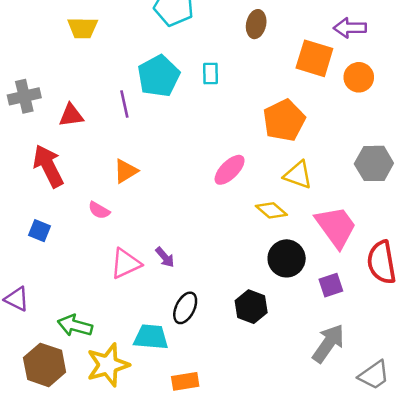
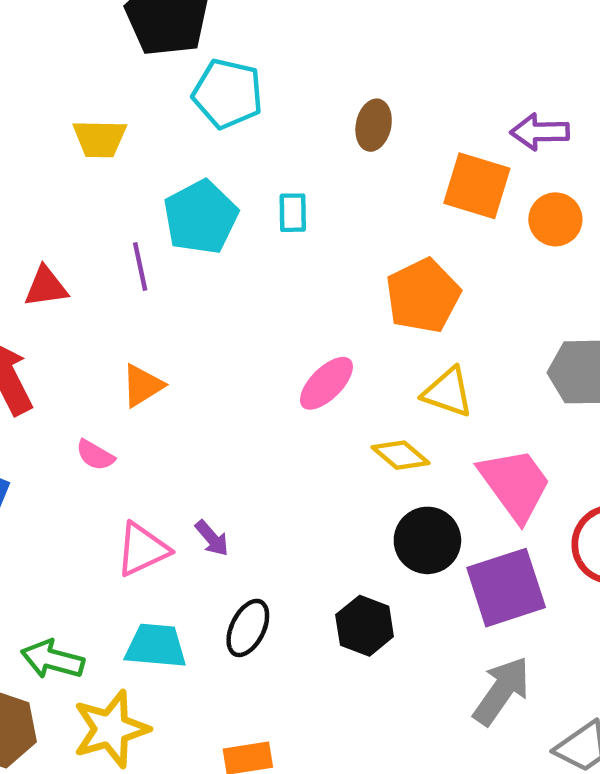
yellow trapezoid: (83, 28) -> (100, 139), moved
purple square: (331, 285) -> (506, 588), size x1.8
cyan trapezoid: (151, 337) -> (156, 646), moved

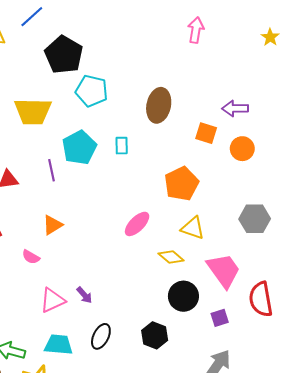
brown ellipse: (374, 125) -> (159, 105), size x1.5
yellow trapezoid: (100, 139) -> (33, 112), size x1.5
orange square: (477, 186) -> (206, 133), size x0.7
purple square: (506, 588) -> (220, 318), size x0.5

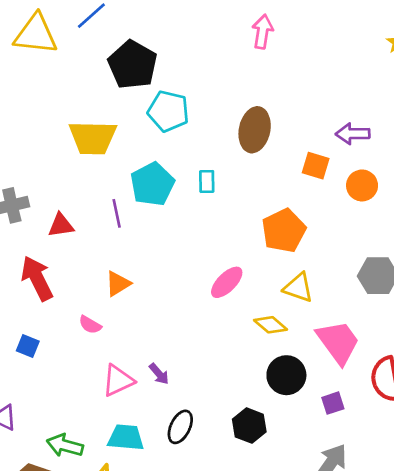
pink arrow: (196, 30) -> (263, 32), moved

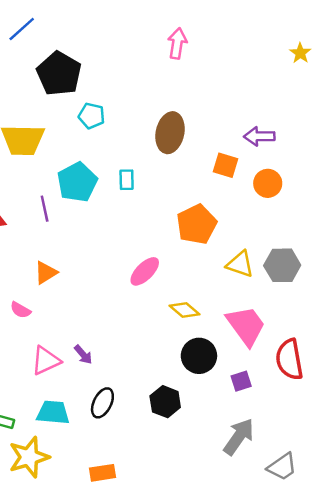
cyan pentagon: (168, 111) -> (92, 116), size x0.7
yellow triangle: (298, 288) -> (240, 264), moved

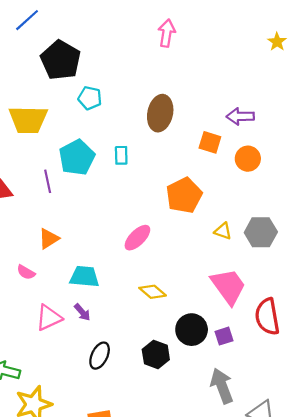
yellow triangle: (240, 264) -> (223, 231), size x0.7
yellow diamond: (184, 310) -> (153, 292), moved
black circle: (199, 356) -> (192, 330), moved
cyan trapezoid: (53, 413) -> (84, 277), moved
gray arrow: (239, 437) -> (222, 386), turned -56

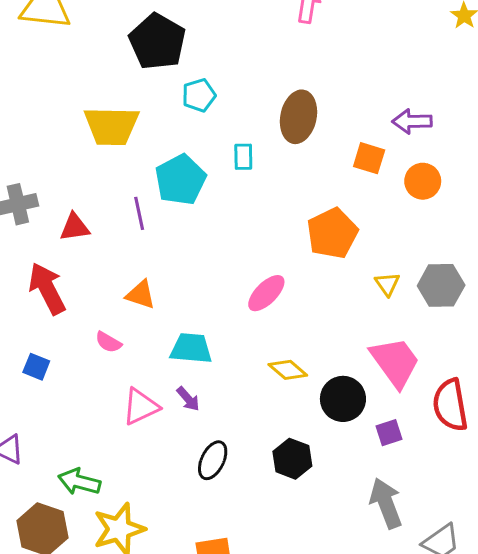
cyan pentagon: (90, 98) -> (199, 95), turned -30
cyan rectangle: (121, 155) -> (243, 157), moved
yellow triangle: (223, 231) -> (387, 284), turned 36
orange triangle: (49, 239) -> (141, 295), turned 50
black circle: (192, 330) -> (343, 399), moved

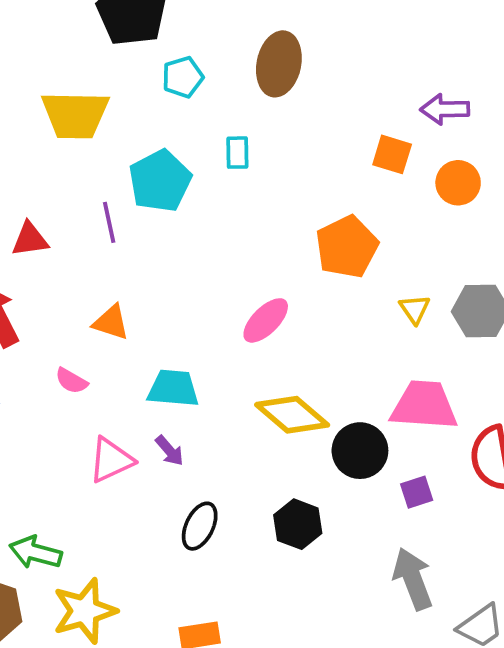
brown ellipse: (299, 117) -> (279, 64), moved
pink trapezoid: (395, 362) -> (424, 405), turned -50
yellow diamond: (288, 370) -> (292, 415), size x1.5

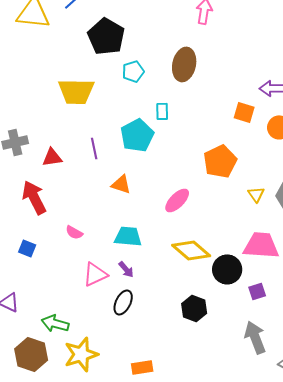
cyan pentagon: (160, 181) -> (137, 135), moved
orange triangle: (111, 322) -> (121, 184), moved
black ellipse: (200, 526) -> (123, 302), moved

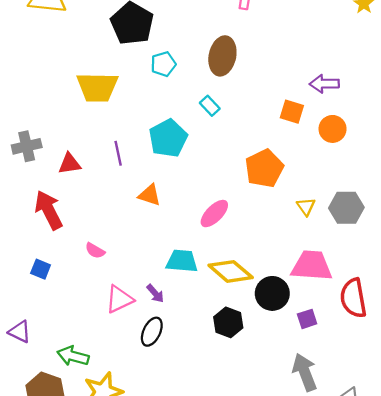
cyan rectangle: (162, 111) -> (210, 106), moved, turned -42
cyan trapezoid: (128, 236) -> (182, 261), moved
black hexagon: (194, 308) -> (228, 322), moved

